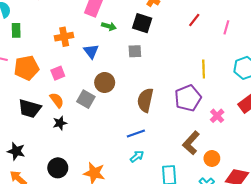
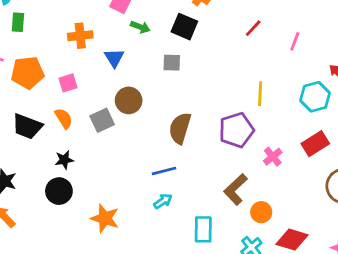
gray square: (86, 99) -> (102, 120), turned 30
black star: (60, 123) -> (64, 160), moved
black circle: (58, 168) -> (59, 191), moved

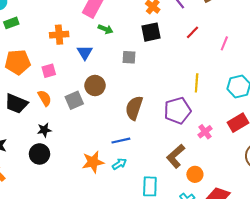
green rectangle: (18, 22) -> (11, 23), turned 64
black square: (184, 27) -> (151, 32), moved, turned -36
orange star: (105, 218) -> (93, 162), moved, turned -30

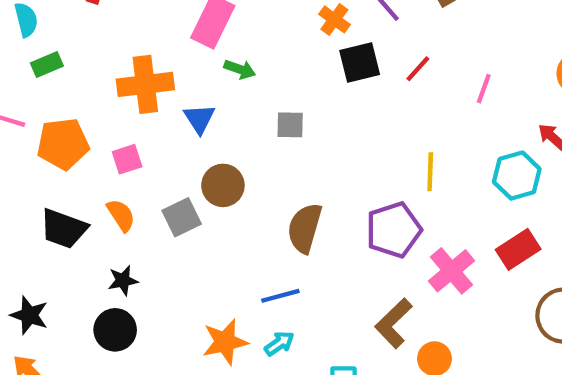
black square: (151, 32) -> (360, 62), moved
orange cross: (59, 35) -> (145, 84), size x1.4
pink cross: (205, 132) -> (451, 271), size x1.5

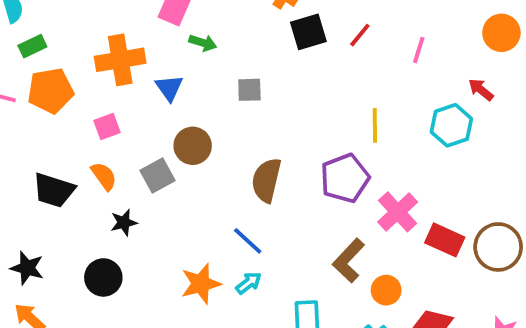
orange pentagon: (63, 144) -> (51, 91), moved
red rectangle: (518, 249) -> (445, 240), moved, turned 60
black star: (123, 280) -> (124, 223), moved
blue line: (280, 296) -> (248, 241), turned 60

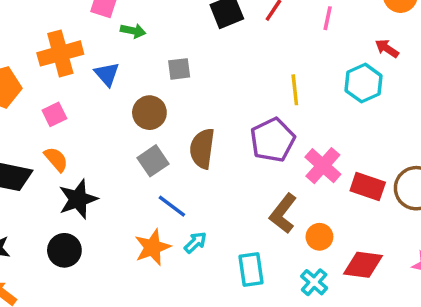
brown circle: (193, 146) -> (149, 113), moved
gray square: (157, 176) -> (153, 161), moved
black star: (124, 223) -> (78, 199), size x1.6
blue line: (248, 241) -> (172, 206), moved

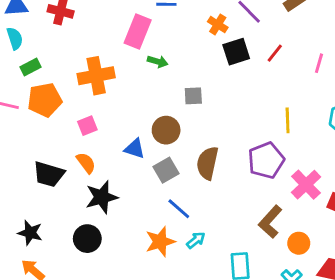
blue triangle: (107, 74) -> (135, 149), moved, turned -35

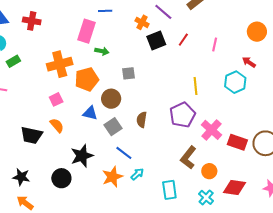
orange pentagon: (45, 100) -> (87, 79), moved
brown semicircle: (207, 163) -> (142, 120), size x0.7
black star: (102, 197) -> (82, 156), moved

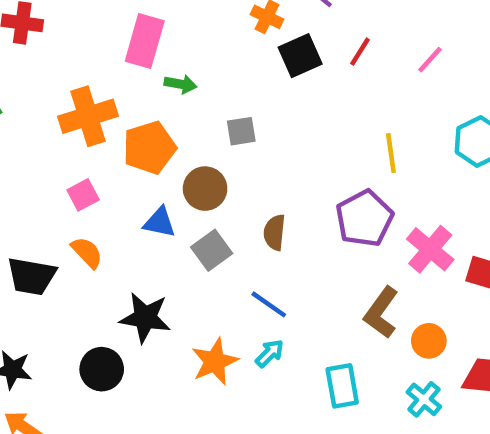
pink line: (215, 44) -> (430, 60), turned 32
blue line: (124, 153) -> (269, 304), moved
black star: (82, 156) -> (145, 318), turned 30

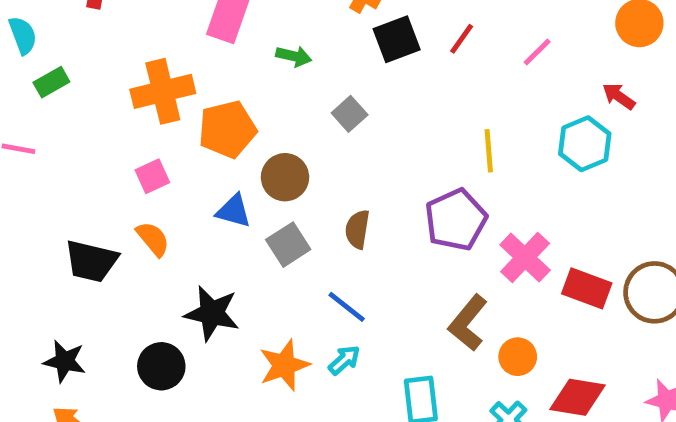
green arrow: (181, 84) -> (294, 56), moved
gray square: (241, 131) -> (350, 114), moved, turned -36

